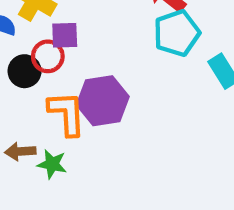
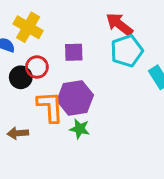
purple square: (65, 35) -> (74, 52), moved
green star: (52, 164) -> (80, 129), moved

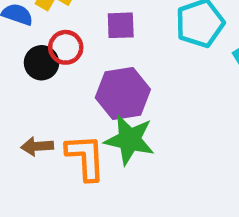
orange L-shape: (50, 107) -> (85, 157), moved
green star: (80, 129) -> (129, 140), size x1.6

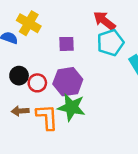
red circle: (66, 47) -> (37, 83), moved
black circle: (42, 63) -> (19, 76), moved

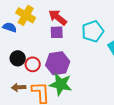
red arrow: (104, 21) -> (58, 17), moved

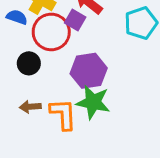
purple square: (57, 32) -> (75, 20), moved, turned 32
red circle: (33, 64) -> (51, 32), moved, size x1.6

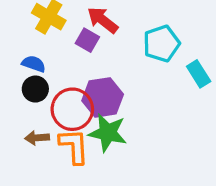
blue semicircle: (17, 17) -> (34, 64), moved
red circle: (51, 32) -> (72, 109), moved

